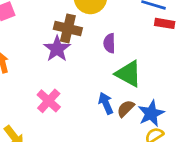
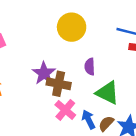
brown cross: (68, 28) -> (59, 84), moved
pink cross: (49, 101) -> (65, 110), moved

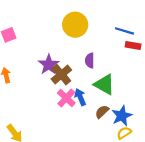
brown cross: (59, 84) -> (61, 75), turned 36
blue arrow: (89, 119) -> (80, 97), moved

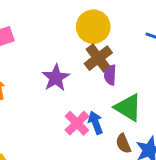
brown cross: (61, 75) -> (98, 58), moved
brown semicircle: (102, 112) -> (123, 144), turned -72

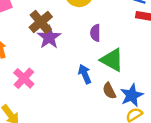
brown cross: (98, 58) -> (41, 22), moved
pink cross: (77, 123) -> (24, 78), moved

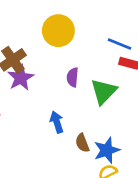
green triangle: (112, 60) -> (104, 91), moved, turned 40

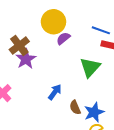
purple semicircle: (73, 77) -> (63, 38), moved, turned 48
blue arrow: (57, 122) -> (55, 92), turned 56

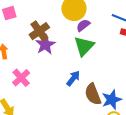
green triangle: (90, 67) -> (84, 46), moved
brown semicircle: (75, 107) -> (93, 94), size x1.5

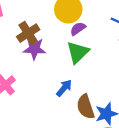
purple star: (45, 45) -> (34, 49), turned 30

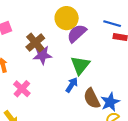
purple semicircle: (78, 29) -> (77, 33), size x1.5
green triangle: (78, 52) -> (80, 65), moved

